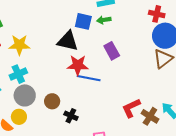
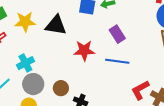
black triangle: (68, 41) -> (56, 25), moved
yellow star: (19, 45) -> (25, 22), moved
blue line: (89, 78) -> (117, 61), moved

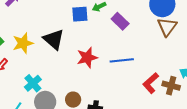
black triangle: (56, 25) -> (54, 39), turned 45
purple rectangle: (117, 34) -> (120, 21), moved

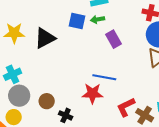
black triangle: (54, 39) -> (45, 38), turned 35
red star: (87, 58) -> (92, 93), moved

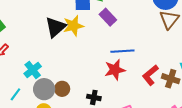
yellow star: (14, 33) -> (73, 26), moved
purple rectangle: (114, 39) -> (108, 17), moved
brown circle: (47, 101) -> (62, 89), moved

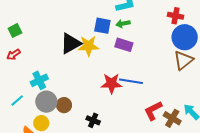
purple rectangle: (108, 17) -> (124, 45), turned -42
red star: (115, 70) -> (111, 83), moved

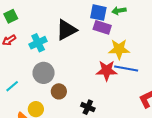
purple rectangle: (124, 45) -> (102, 27), moved
yellow star: (88, 46) -> (119, 49), moved
cyan cross: (39, 80) -> (38, 43), moved
gray circle: (46, 102) -> (44, 73), moved

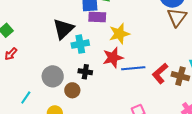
cyan cross: (38, 43) -> (80, 44), moved, turned 30
blue line: (126, 68) -> (133, 68), moved
black cross: (88, 107) -> (85, 72), moved

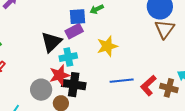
purple rectangle: (97, 17) -> (74, 31), moved, turned -30
red star: (113, 58) -> (59, 75), moved
black cross: (85, 72) -> (74, 85), size x1.6

